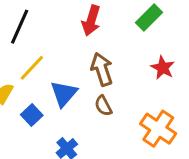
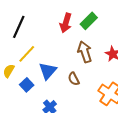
green rectangle: (149, 17) -> (89, 21), moved
brown arrow: (102, 69) -> (85, 52), moved

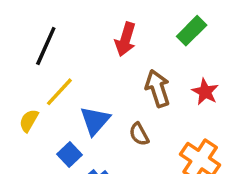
green rectangle: (89, 21) -> (192, 31), moved
blue square: (27, 85) -> (70, 154), moved

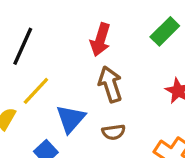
brown arrow: (158, 88) -> (110, 84), moved
brown semicircle: (139, 134) -> (114, 132), turned -70

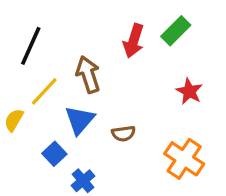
red arrow: (100, 40) -> (134, 41), moved
brown arrow: (110, 84) -> (88, 75), moved

